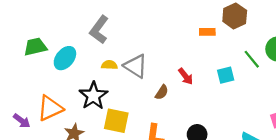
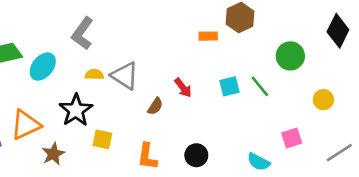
green line: (252, 59) -> (260, 86), moved
yellow square: (116, 121) -> (102, 139), size x0.7

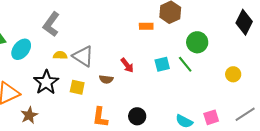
green circle: (290, 56) -> (197, 42), moved
brown semicircle: (155, 106) -> (106, 79), turned 64
pink square: (292, 138) -> (211, 117), moved
yellow square: (102, 139) -> (77, 87), moved

